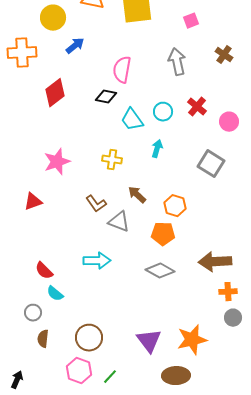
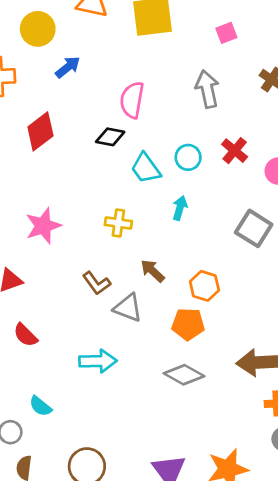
red semicircle: (44, 271) -> (25, 335), moved

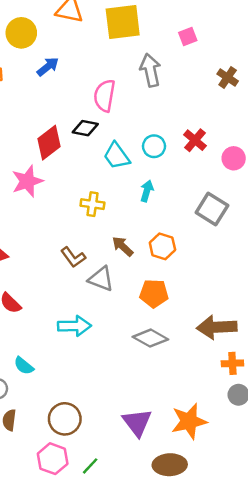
gray arrow: (207, 89) -> (150, 70), moved
red diamond: (40, 131) -> (49, 143), moved
pink star: (43, 226) -> (27, 181), moved
orange hexagon: (204, 286) -> (162, 246), moved

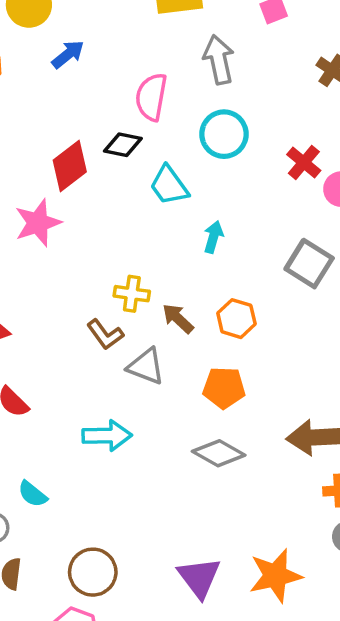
red cross: (195, 140) -> (304, 162), moved
cyan circle: (154, 146) -> (224, 134), moved, size x1.4
yellow cross: (92, 204) -> (132, 294), moved

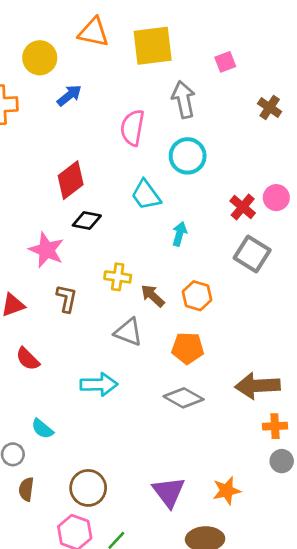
black diamond: (123, 145) -> (87, 220), moved
red cross: (304, 162) -> (243, 207), moved
pink star: (38, 223) -> (46, 250), moved, turned -30
brown L-shape: (105, 334) -> (67, 298), moved, turned -132
orange star: (275, 576) -> (227, 491), size x0.7

